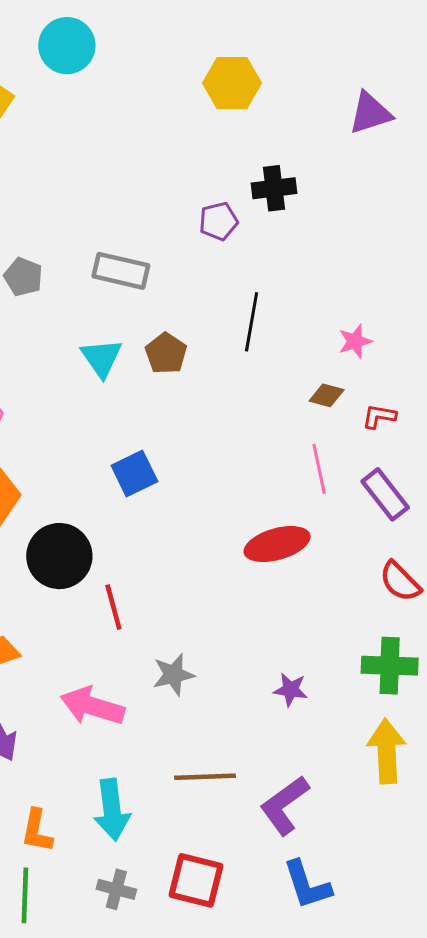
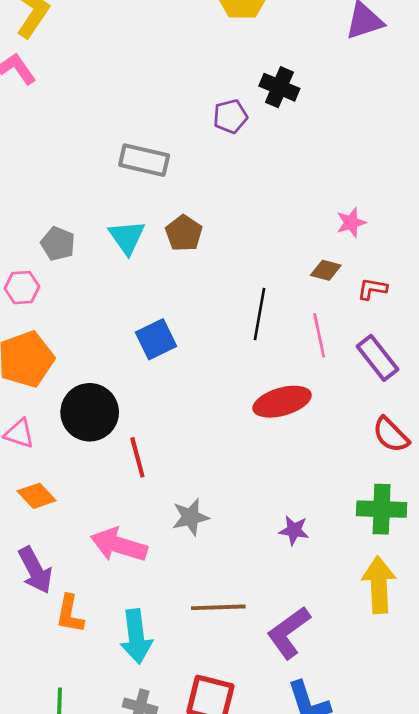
black cross: (274, 188) -> (279, 87), turned 30
gray pentagon: (23, 277) -> (58, 244), moved
black line: (252, 322) -> (259, 314), moved
orange L-shape: (37, 831) -> (70, 614), moved

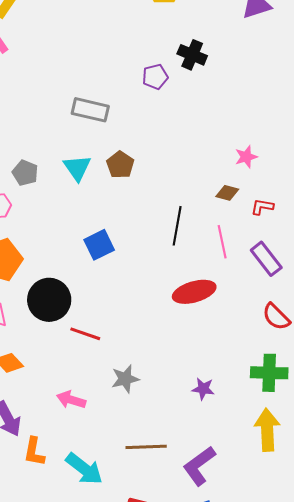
red line: (137, 457) -> (85, 334), turned -56
pink arrow: (119, 545) -> (71, 400), size x0.7
cyan arrow: (136, 636) -> (84, 469), turned -45

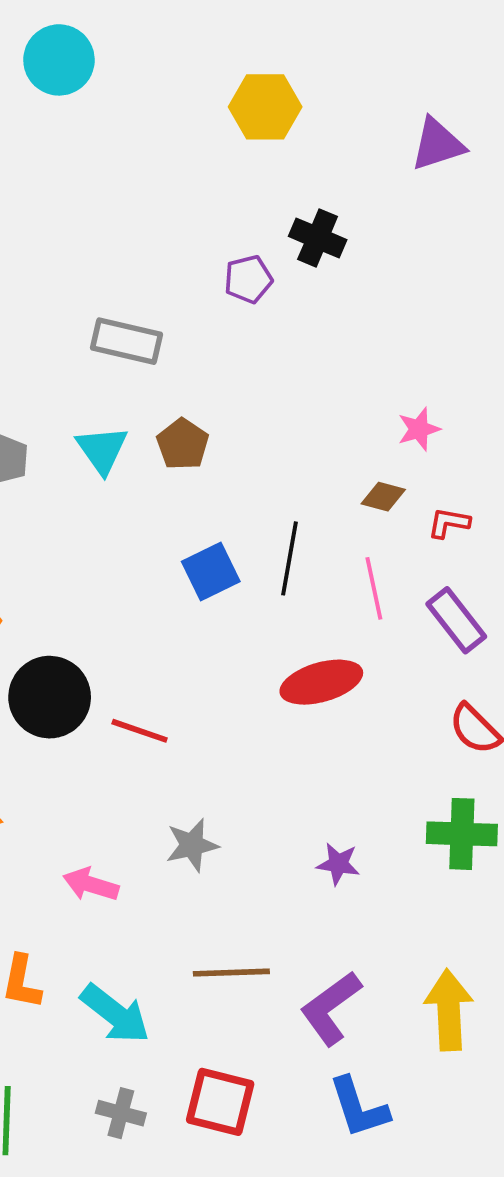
blue square: (99, 245) -> (211, 572), moved
red line: (85, 334) -> (140, 731), moved
yellow arrow: (267, 430) -> (449, 1010), moved

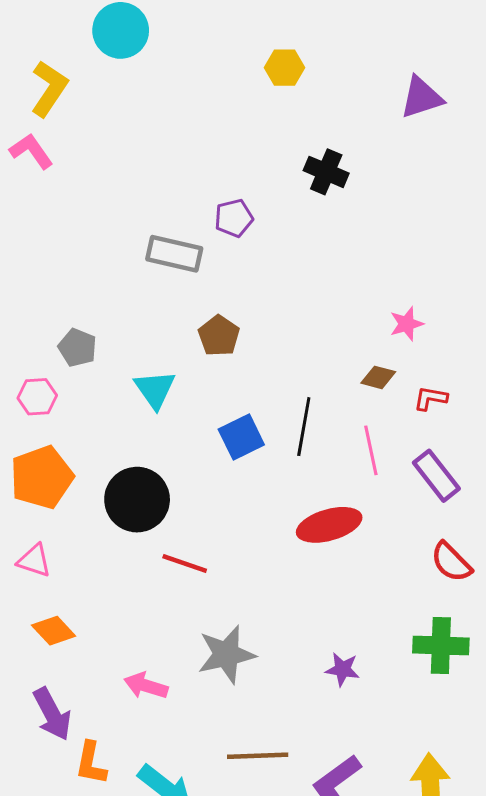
yellow hexagon: (265, 107) -> (284, 68), size x0.7
purple pentagon: (248, 279) -> (234, 218), moved
cyan triangle: (102, 450) -> (155, 389), moved
black circle: (50, 697) -> (137, 500), moved
gray star: (192, 845) -> (226, 654), size x1.4

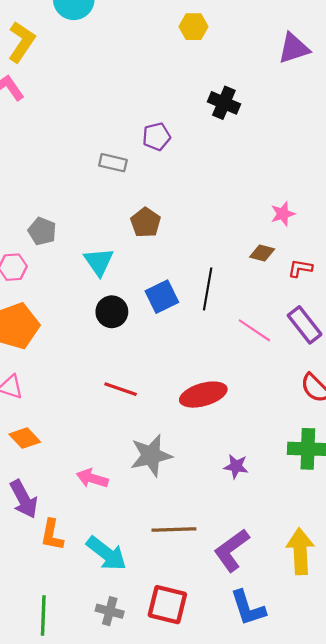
gray rectangle: (174, 254) -> (113, 163), size x0.7
pink line: (371, 450) -> (254, 330), moved, turned -44
black circle: (137, 500) -> (112, 312), moved, size x0.7
red ellipse: (329, 525) -> (203, 395), moved

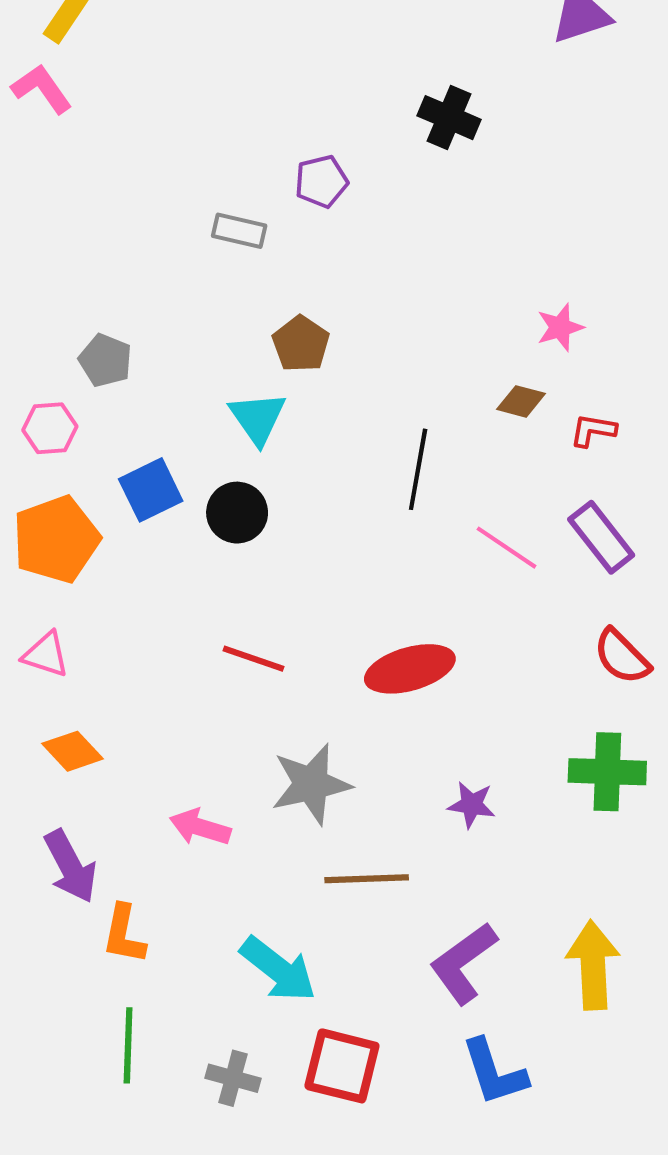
cyan triangle: (99, 262) -> (258, 418), moved
blue square: (162, 297) -> (151, 490), moved
brown line: (174, 530) -> (367, 879), moved
cyan arrow: (106, 553) -> (278, 969), moved
green line: (43, 616) -> (128, 1045), moved

